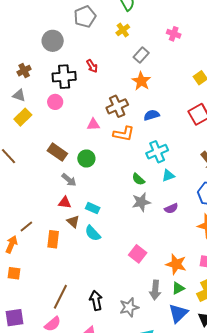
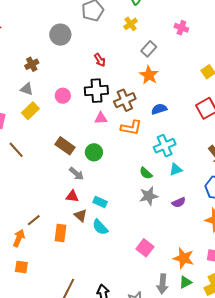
black cross: (64, 77) -> (96, 91), moved

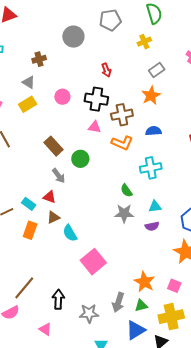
cyan triangle: (176, 169) -> (155, 206), moved
cyan rectangle: (100, 202) -> (29, 204), moved
brown triangle: (81, 215) -> (53, 217), turned 40
pink square: (145, 248) -> (93, 262), moved, size x1.4

